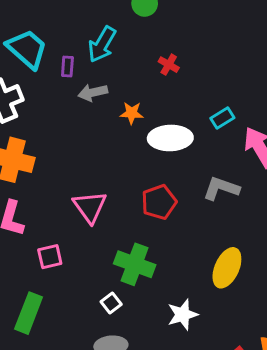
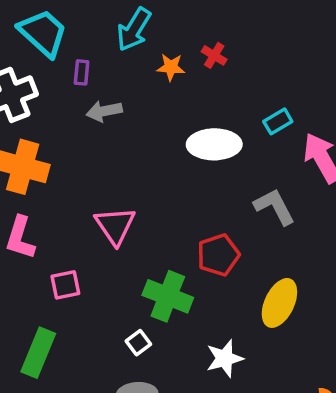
purple rectangle: (67, 67) -> (82, 72), moved
gray arrow: (93, 92) -> (104, 111), moved
orange star: (132, 113) -> (171, 67), moved
gray L-shape: (221, 188) -> (275, 207), turned 42
red pentagon: (159, 202) -> (218, 255), moved

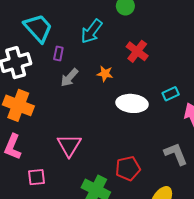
red cross: (214, 55) -> (137, 51), size x1.5
orange star: (171, 67) -> (105, 74), moved
gray arrow: (104, 111) -> (69, 78), turned -42
gray L-shape: (275, 207) -> (176, 154), moved

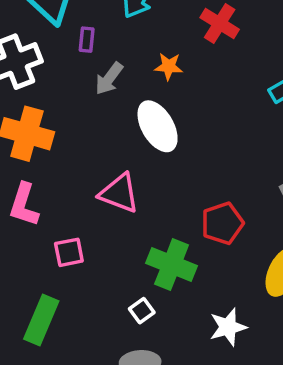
white ellipse: (132, 103) -> (158, 126), moved, turned 60
pink triangle: (69, 145) -> (119, 193), turned -35

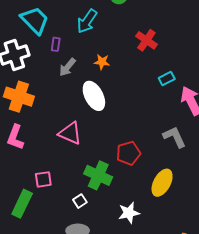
red cross: (220, 23) -> (146, 40), moved
pink square: (69, 252) -> (43, 179), moved

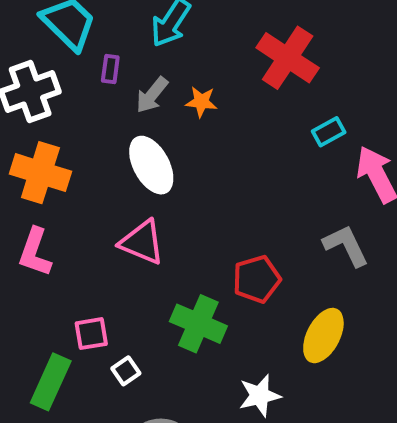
red cross: (146, 40) -> (288, 58), size x1.4
gray arrow: (67, 67) -> (152, 95), moved
white ellipse: (94, 96) -> (151, 165), moved
white square: (80, 201) -> (126, 371), moved

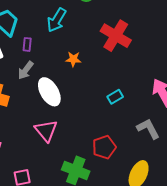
gray arrow: (152, 95) -> (26, 70), moved
cyan rectangle: (329, 132) -> (115, 97), moved
pink triangle: (142, 242) -> (46, 131), turned 30

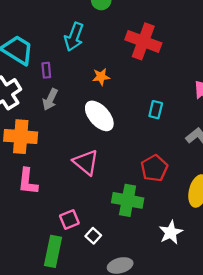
white ellipse: (49, 92) -> (99, 116), moved
cyan rectangle: (115, 97) -> (156, 110), turned -35

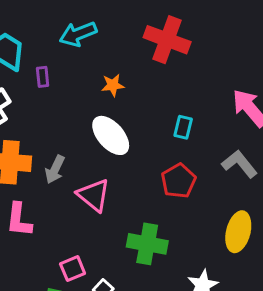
cyan arrow: (74, 37) -> (78, 34), turned 48
gray arrow: (50, 99) -> (55, 169), moved
red pentagon: (154, 168) -> (179, 181), moved

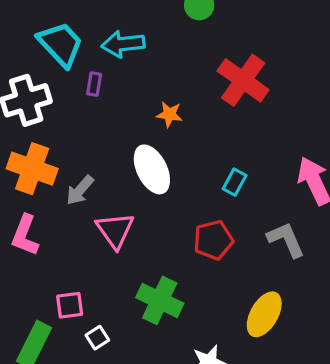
cyan arrow: (78, 34) -> (123, 44), moved

